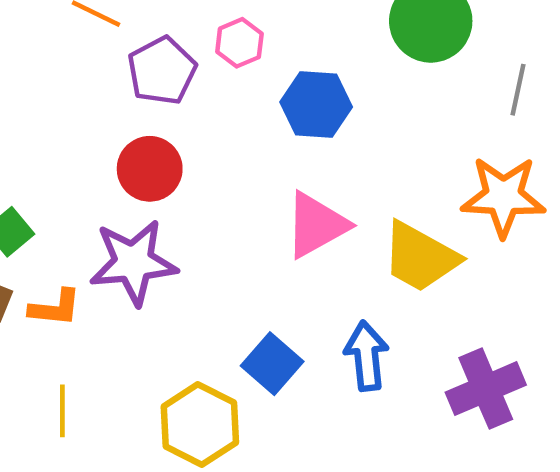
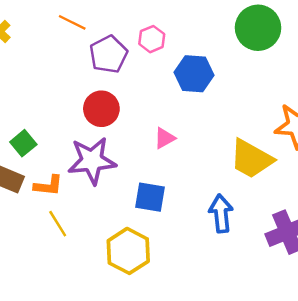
pink triangle: (316, 225) -> (165, 138), moved, size x0.6
blue square: (272, 364) -> (150, 197), moved, turned -32
yellow line: (62, 411) -> (58, 224), moved, turned -32

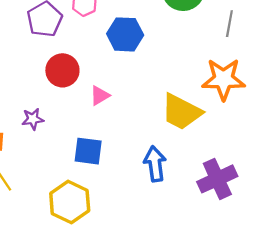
red circle: (101, 109) -> (62, 70), moved
purple star: (92, 161) -> (33, 119), size x0.5

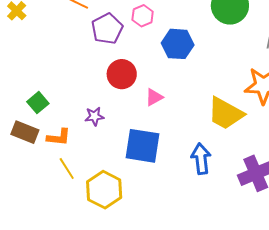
blue square: (88, 151) -> (142, 146), size x1.4
yellow hexagon: (70, 202) -> (104, 190), moved

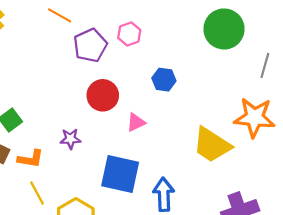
blue hexagon: (178, 44) -> (164, 80), moved, size x0.7
blue arrow: (201, 159) -> (164, 194), moved

